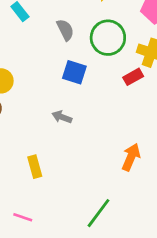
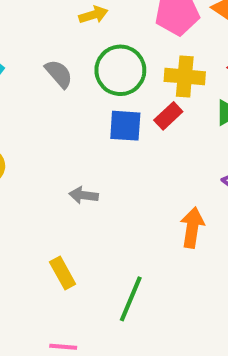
blue square: (74, 72) -> (125, 126), moved
green line: (98, 213) -> (131, 299), moved

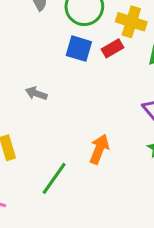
orange arrow: (192, 228) -> (99, 149), moved

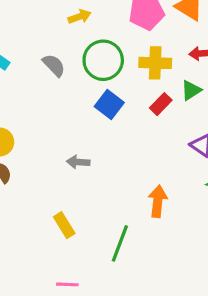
red rectangle: (112, 48) -> (161, 104), moved
blue square: (79, 49) -> (109, 105), turned 36

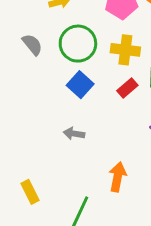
gray arrow: (78, 162) -> (74, 134), moved

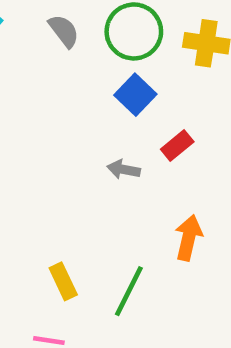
red rectangle: (127, 88) -> (177, 145), moved
yellow rectangle: (30, 192) -> (63, 281), moved

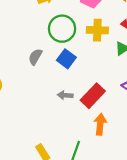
gray semicircle: (64, 31) -> (35, 57), moved, turned -105
red rectangle: (177, 145) -> (93, 96), moved, size x1.6

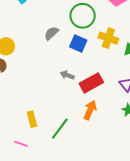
yellow cross: (97, 30) -> (108, 38), moved
blue square: (66, 59) -> (78, 43), turned -30

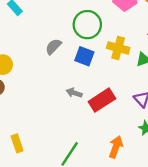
orange arrow: (90, 110) -> (116, 147), moved
yellow rectangle: (32, 119) -> (17, 143), moved

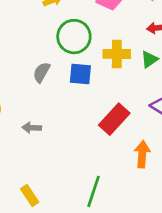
gray arrow: (74, 93) -> (32, 128), moved
orange arrow: (116, 147) -> (142, 154), moved

